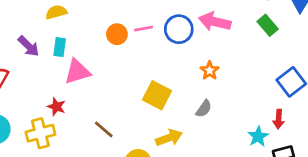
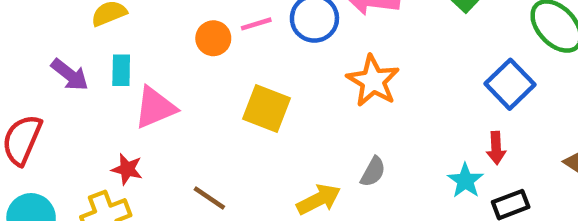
orange star: (210, 71) -> (373, 81), size x1.6
yellow square: (157, 95) -> (266, 109), moved
gray semicircle: (204, 109) -> (373, 172), moved

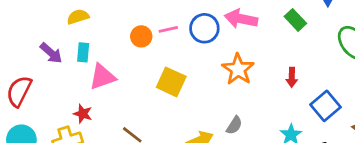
blue square: (510, 84) -> (325, 106), moved
red arrow: (496, 148) -> (292, 77), moved

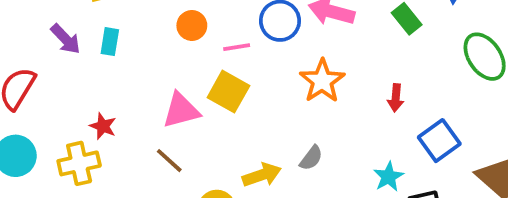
pink line: (168, 29) -> (237, 47), moved
pink triangle: (102, 77) -> (181, 110), moved

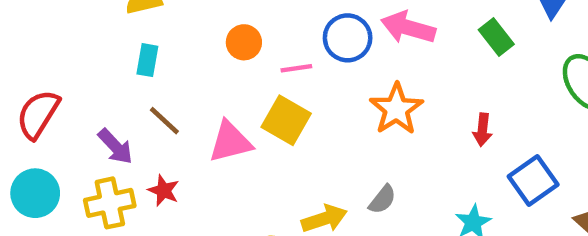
purple arrow: (66, 39) -> (115, 146), moved
red star: (103, 126) -> (164, 191), moved
brown line: (169, 161) -> (164, 121), moved

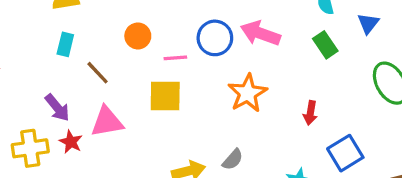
yellow square: (286, 120) -> (165, 96), turned -33
brown line: (164, 121) -> (98, 73), moved
pink triangle: (230, 142) -> (107, 122), moved
purple arrow: (115, 146) -> (57, 108), moved

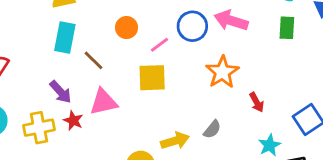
cyan rectangle: (65, 44) -> (65, 37), size x1.5
green rectangle: (325, 45) -> (287, 28), turned 40
pink line: (175, 58) -> (159, 45), turned -30
red arrow: (310, 113) -> (257, 102), moved, turned -36

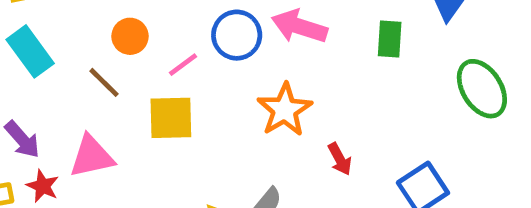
cyan rectangle: (65, 37) -> (30, 51), turned -48
brown line: (94, 60) -> (104, 82), moved

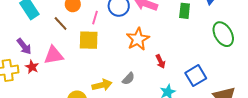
pink line: (183, 65) -> (95, 18), turned -40

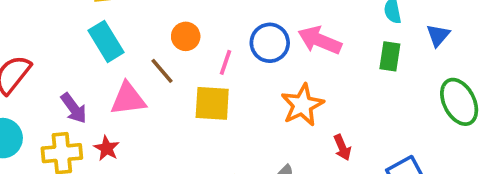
purple arrow: (24, 46) -> (74, 108), moved
pink triangle: (54, 55) -> (128, 99), moved

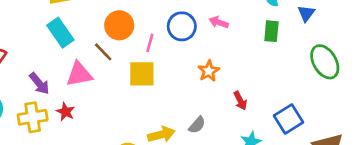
orange circle: (186, 36) -> (119, 25), size x1.4
pink arrow: (320, 40) -> (219, 22), size x0.6
orange star: (302, 105) -> (209, 71), size x0.7

